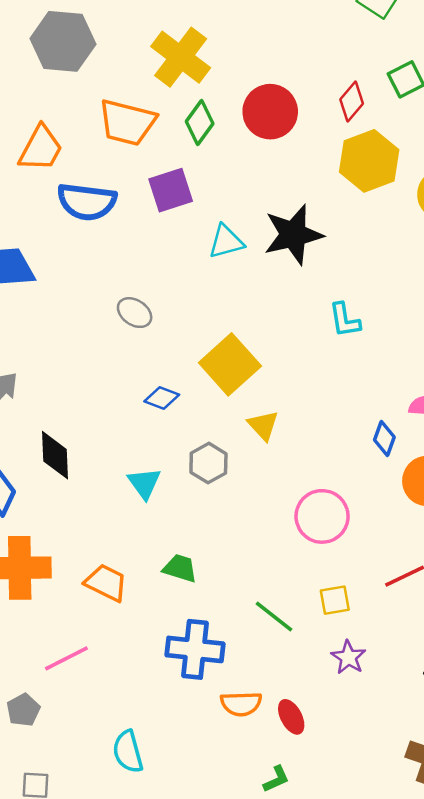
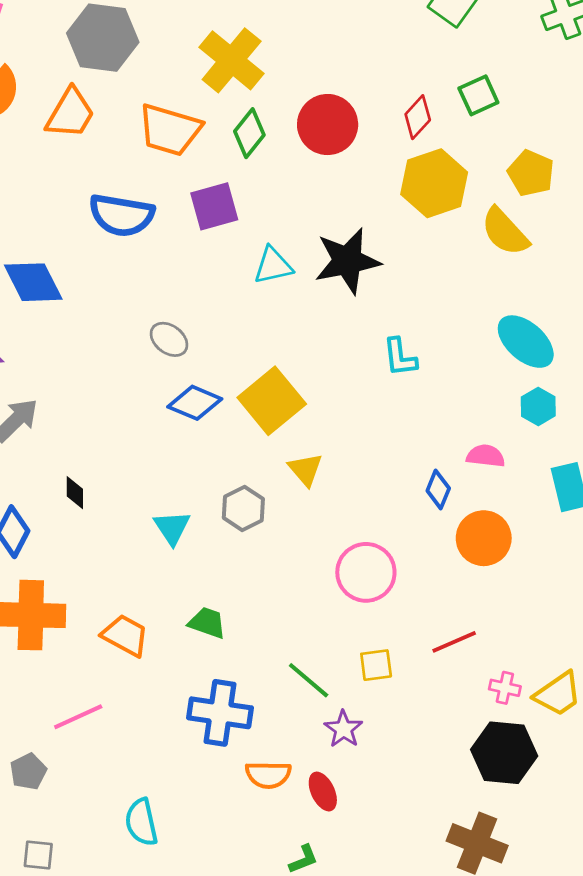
orange trapezoid: (41, 149) -> (70, 113), moved
blue diamond: (162, 398) -> (195, 403), moved, size x1.4
black diamond: (55, 455) -> (75, 493), size x0.6
purple star: (348, 657) -> (343, 729), moved

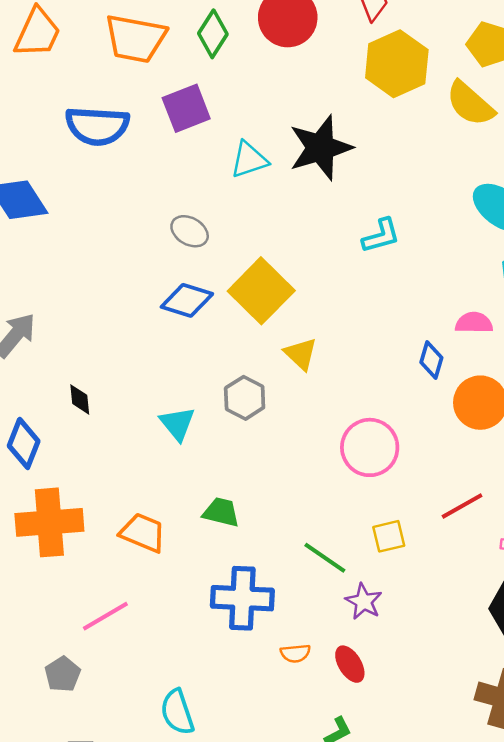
gray ellipse: (169, 339) -> (190, 231), moved
cyan L-shape: (400, 357) -> (381, 236), turned -93
orange semicircle: (268, 775) -> (295, 653), size x0.7

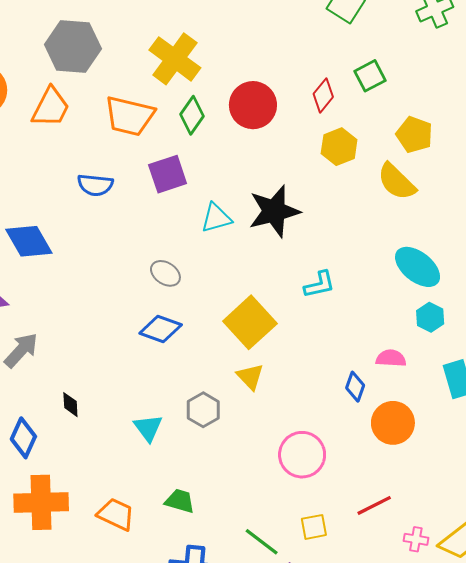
yellow hexagon: (397, 64) -> (339, 147), size x0.7
blue semicircle: (97, 126) -> (95, 185), size x0.7
yellow square: (261, 291) -> (250, 322), moved

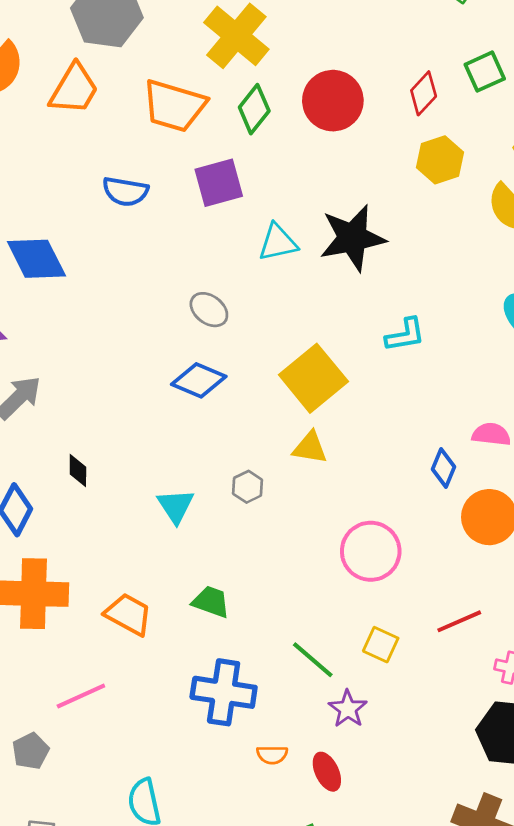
yellow triangle: (250, 377) -> (310, 448), turned -40
gray hexagon: (203, 410) -> (248, 487), size x0.7
yellow square: (314, 527) -> (381, 645), turned 32

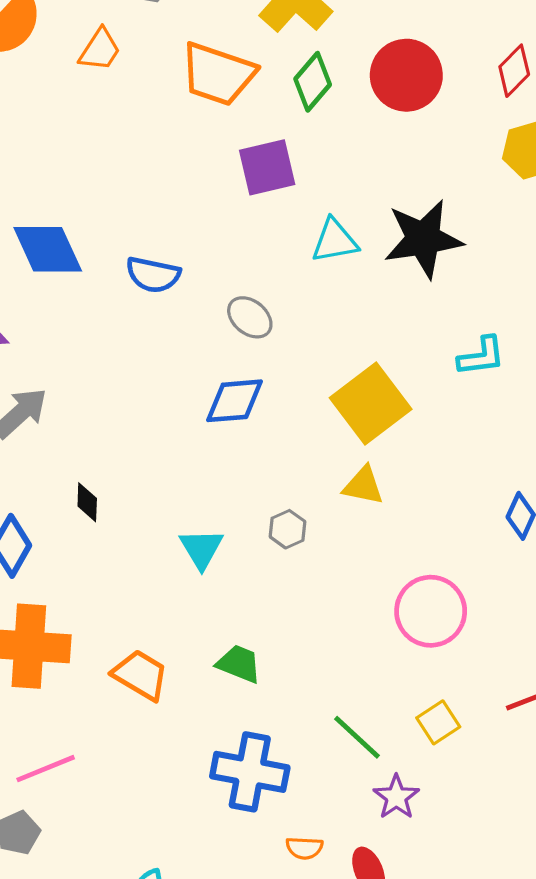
orange trapezoid: (74, 89) -> (100, 50), size x0.7
blue semicircle: (125, 191) -> (153, 275), moved
blue diamond: (199, 380) -> (235, 401), turned -30
yellow square: (381, 645) -> (438, 722), turned 30
pink line: (81, 696) -> (46, 769), moved

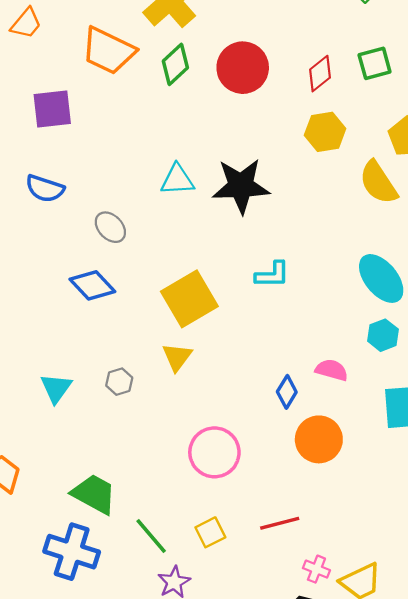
purple square: (267, 167) -> (52, 109), moved
blue diamond: (235, 401) -> (92, 285), turned 45
yellow triangle: (363, 486) -> (177, 357), turned 48
green trapezoid: (239, 664) -> (94, 494), moved, size x1.4

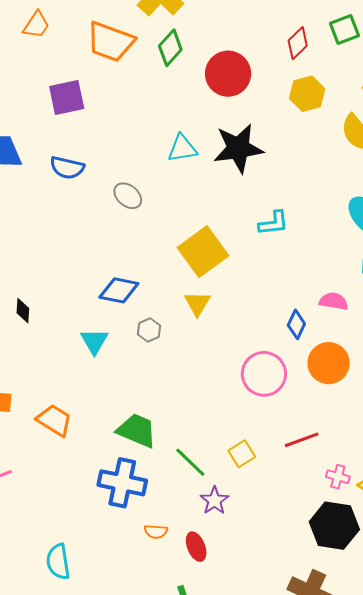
red circle: (243, 68) -> (228, 74), moved
blue diamond: (92, 285) -> (119, 290), moved, turned -30
pink circle: (214, 452) -> (264, 374), moved

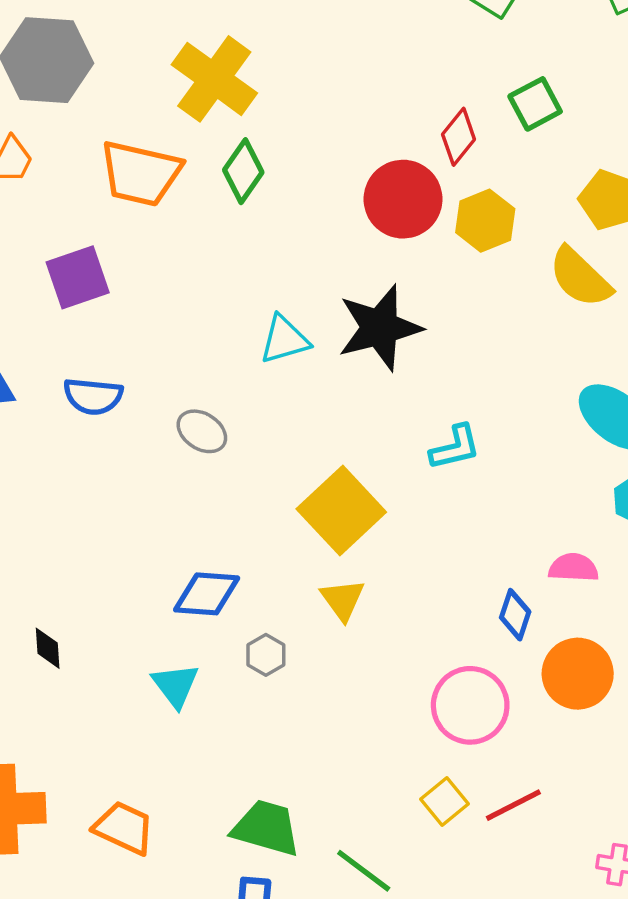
red circle: (228, 74) -> (403, 199), moved
red line: (302, 440) -> (513, 805), moved
yellow square: (242, 454) -> (444, 802), moved

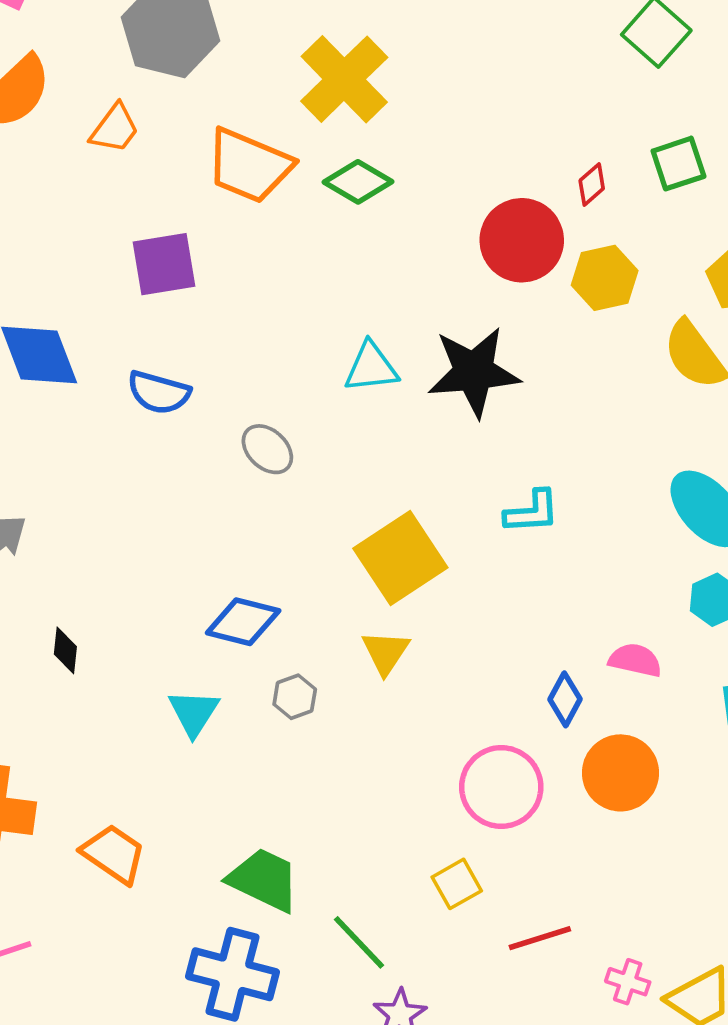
red diamond: (459, 137) -> (592, 185), size x0.7
green diamond: (243, 171) -> (358, 182), turned 76
red line: (513, 805) -> (540, 938), moved

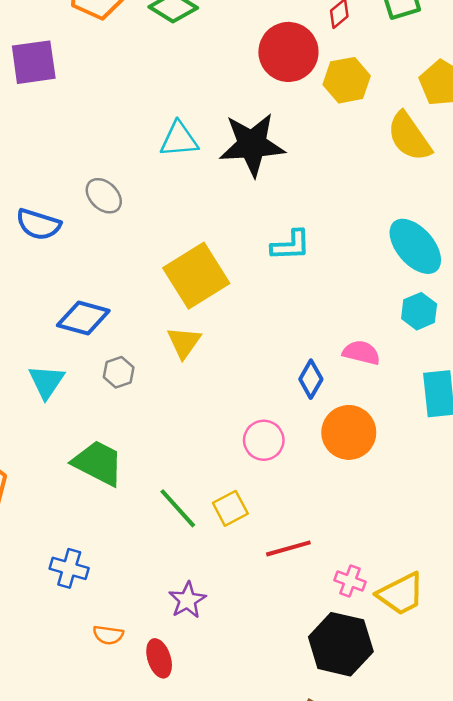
blue semicircle: (159, 393) -> (38, 224), moved
pink circle: (501, 787) -> (264, 440), size x0.7
green trapezoid: (264, 880) -> (98, 463), moved
green line: (359, 942) -> (178, 508), moved
blue cross: (232, 974) -> (69, 568), size x0.6

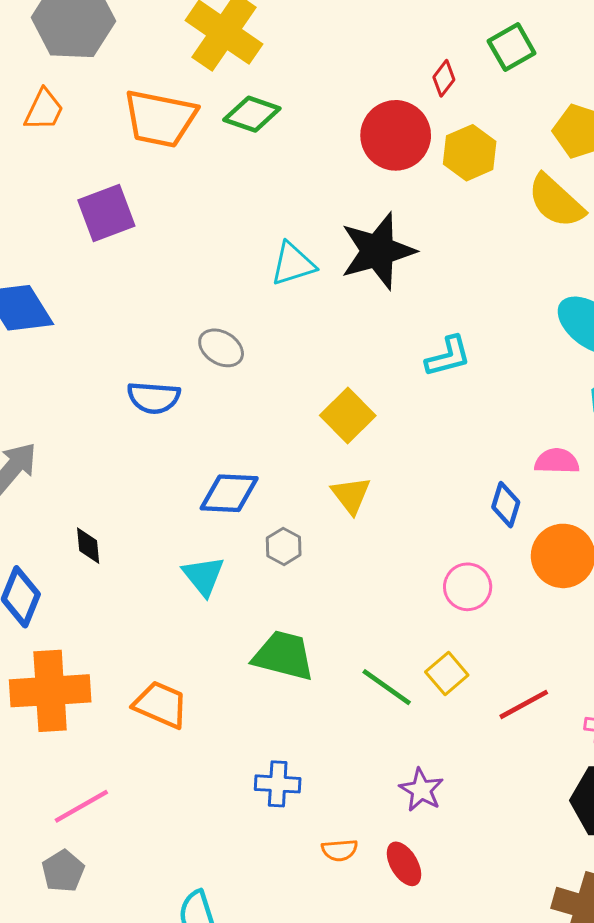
yellow square: (196, 276) -> (348, 415), size x0.7

